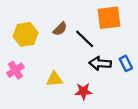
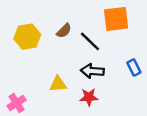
black arrow: (100, 63) -> (92, 71), moved
pink cross: (15, 70) -> (17, 103), moved

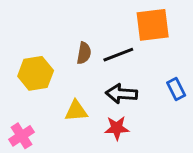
brown semicircle: (64, 31) -> (84, 53), moved, turned -35
yellow hexagon: (27, 37) -> (36, 73), moved
black line: (90, 41) -> (118, 55), turned -65

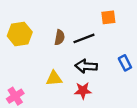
orange square: (153, 25) -> (108, 17), size x0.6
yellow hexagon: (36, 73) -> (20, 34), moved

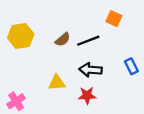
orange square: (108, 17) -> (114, 19), turned 32
brown semicircle: (60, 37) -> (63, 40), turned 40

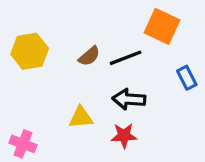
orange square: (114, 19) -> (162, 26), size x1.5
blue rectangle: (131, 66) -> (187, 78), moved
pink cross: (16, 101) -> (23, 144), turned -36

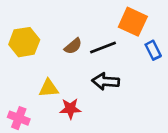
blue rectangle: (187, 78) -> (153, 50), moved
yellow triangle: (81, 117) -> (49, 88), moved
red star: (124, 136) -> (70, 109), moved

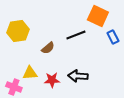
brown semicircle: (73, 46) -> (48, 48), moved
black arrow: (106, 81) -> (78, 76), moved
yellow triangle: (49, 88) -> (30, 73), moved

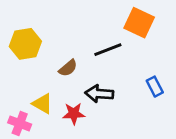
blue rectangle: (113, 37) -> (155, 87), moved
yellow triangle: (30, 73) -> (42, 104), turned 35
black arrow: (78, 76) -> (99, 94), moved

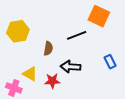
brown semicircle: (68, 68) -> (48, 48), turned -40

